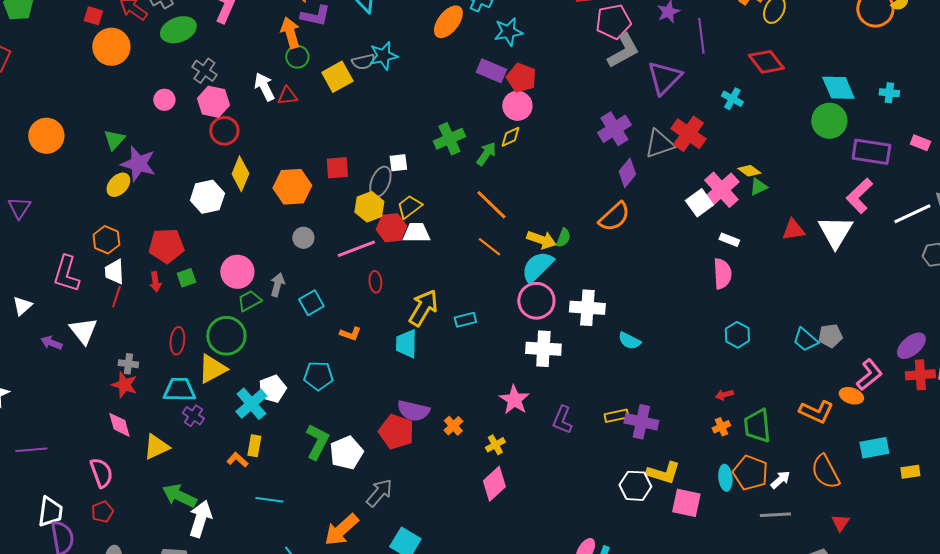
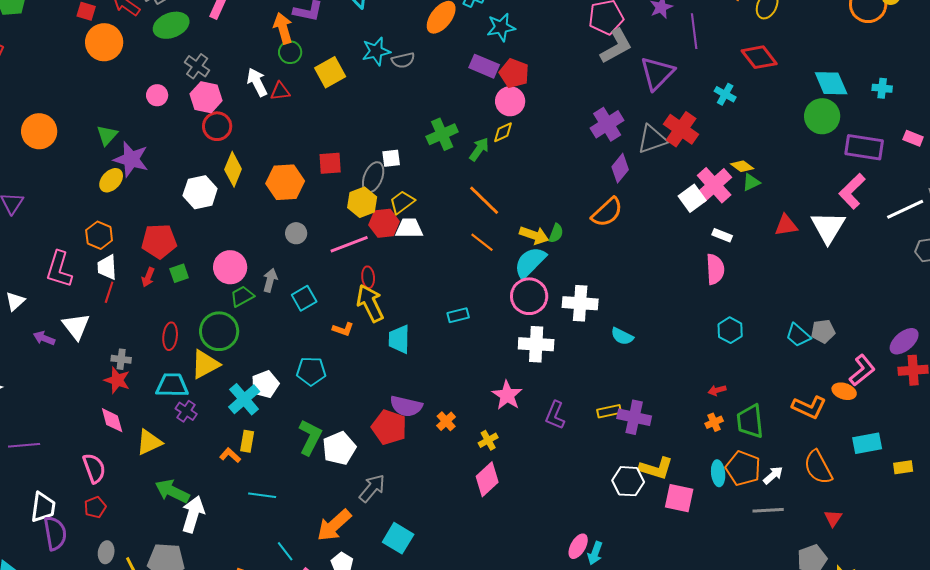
gray semicircle: (363, 62) -> (403, 60), moved
red arrow: (155, 282) -> (148, 277), turned 30
yellow arrow: (423, 308) -> (370, 303), moved, turned -57

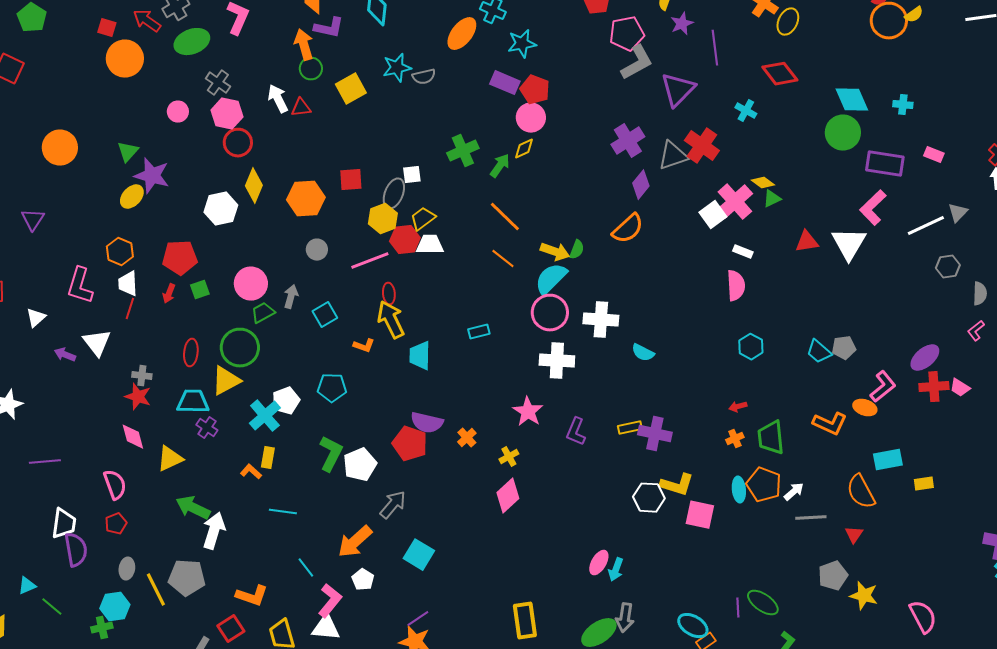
orange semicircle: (818, 467) -> (861, 492), moved
gray line: (768, 510) -> (811, 518), moved

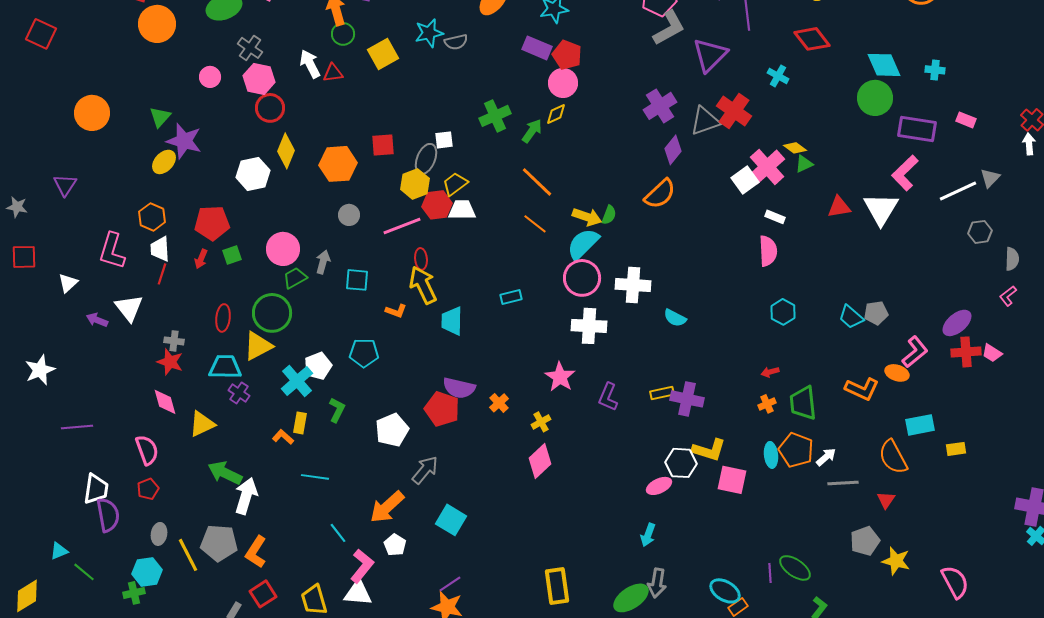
cyan square: (325, 315) -> (357, 280), turned 35
green L-shape: (331, 454) -> (337, 410), moved, size x0.7
pink ellipse: (599, 563) -> (659, 486), moved, turned 35
orange L-shape: (252, 596) -> (256, 552), moved, turned 104

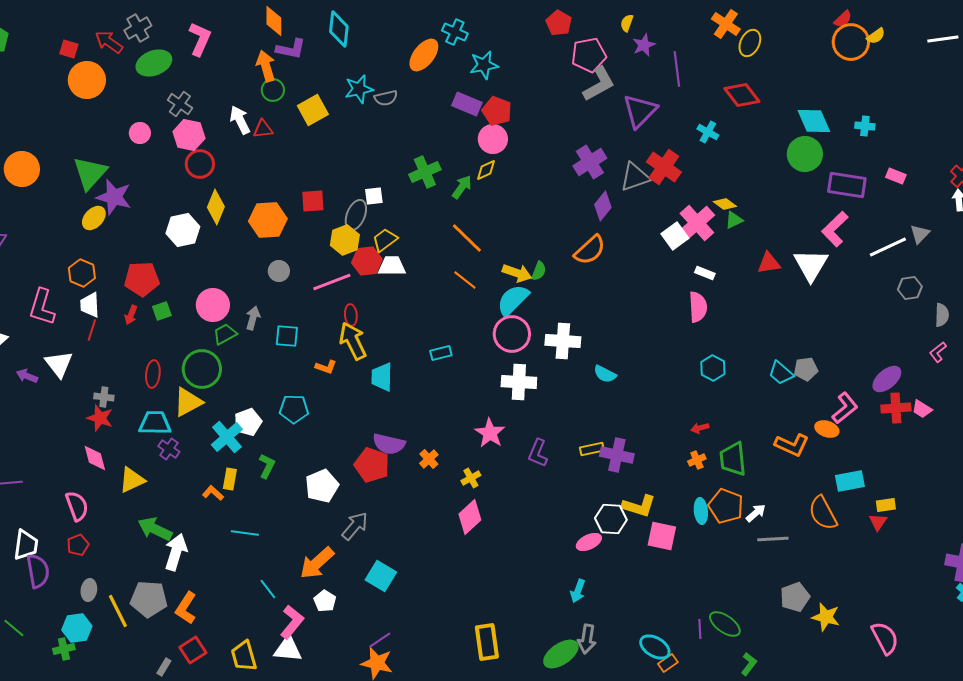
green triangle: (160, 117) -> (90, 173), size x1.6
red triangle: (886, 500) -> (878, 522), moved

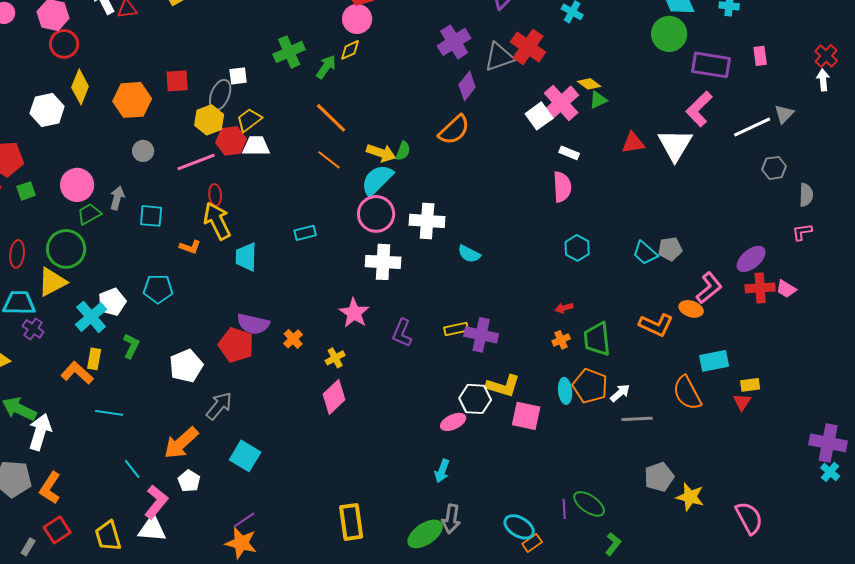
pink rectangle: (896, 176) -> (760, 56), turned 60
pink L-shape: (938, 352) -> (802, 232), turned 30
orange L-shape: (213, 493) -> (77, 373), size x1.5

